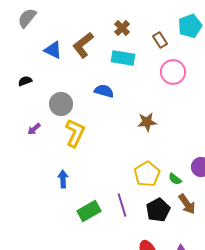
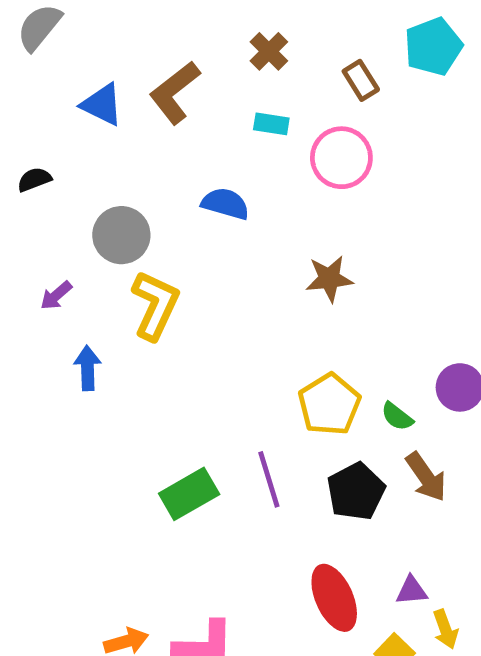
cyan rectangle: (123, 58) -> (271, 124), size x0.6
pink circle: (173, 72) -> (341, 158), moved
blue arrow: (63, 179) -> (88, 368), moved

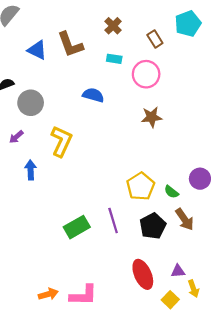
brown L-shape: (175, 92) -> (70, 44), turned -72
gray circle: (121, 235) -> (31, 103), moved
brown star: (329, 279) -> (152, 117), moved

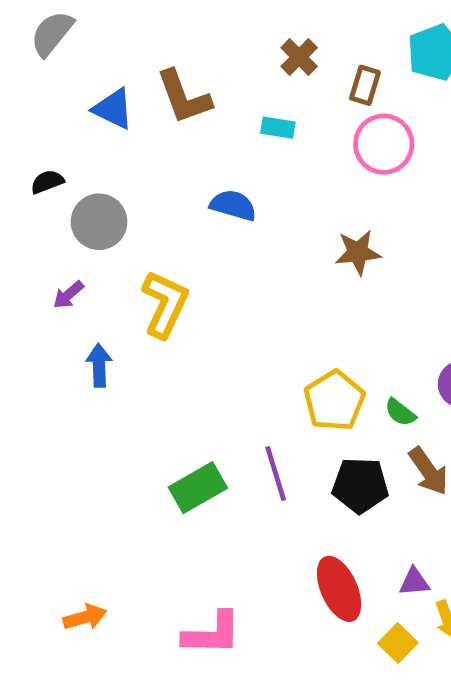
brown cross: (113, 26) -> (299, 57), moved
brown rectangle: (155, 39) -> (365, 85), turned 49
pink circle: (146, 74) -> (384, 144), moved
black pentagon: (153, 226) -> (360, 485), turned 30
orange arrow: (48, 294) -> (85, 617), moved

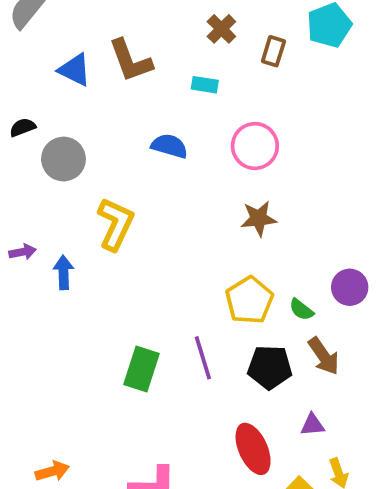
pink circle: (384, 144) -> (255, 146), moved
brown star: (358, 252) -> (259, 218), moved
purple arrow: (68, 295) -> (23, 252), moved, turned -150
green rectangle: (198, 488) -> (142, 369), turned -42
purple triangle: (414, 582) -> (313, 425), moved

